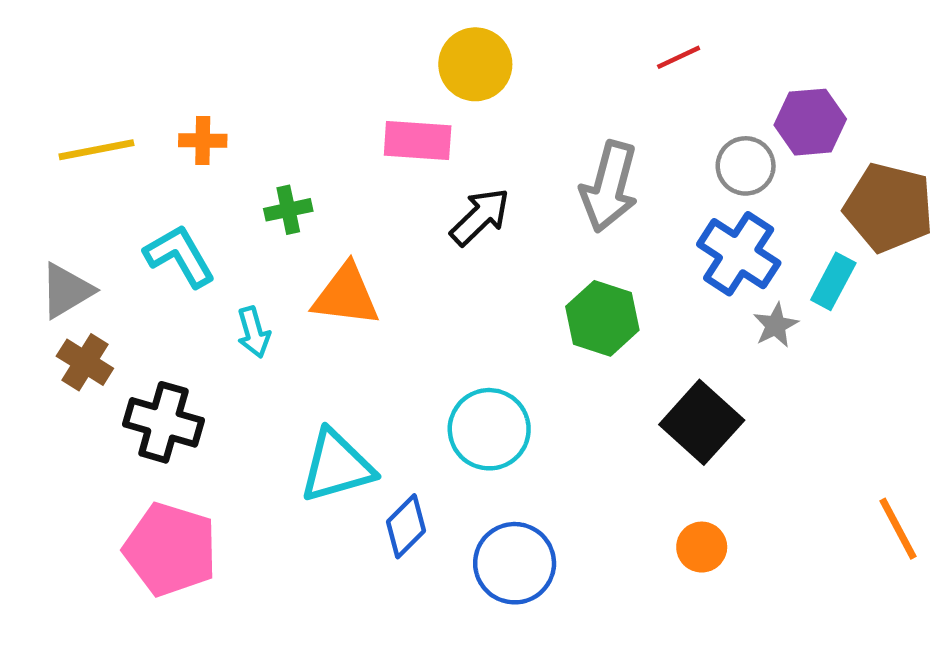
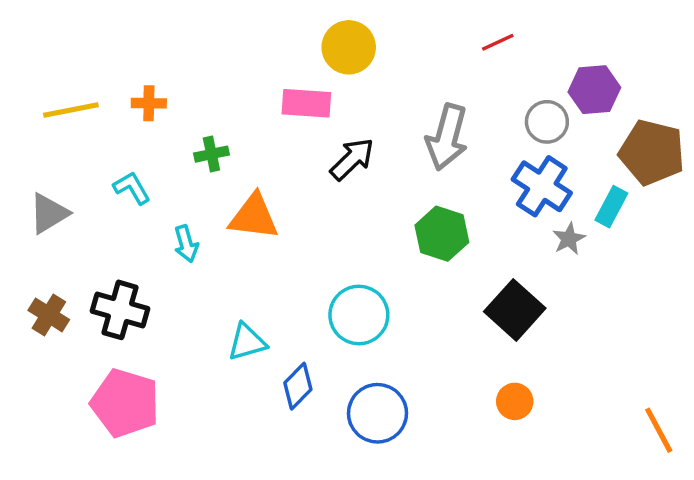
cyan L-shape: (180, 256) -> (132, 188), size x0.7
brown cross: (85, 362) -> (49, 315), moved
cyan triangle: (337, 466) -> (247, 342), size x0.7
orange line: (898, 529) -> (659, 430), moved

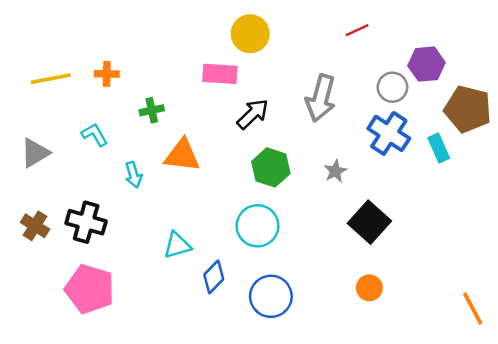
cyan rectangle: (611, 207) -> (439, 148), turned -52
green hexagon: (442, 234) -> (271, 167), moved
gray star: (569, 239) -> (335, 171), moved

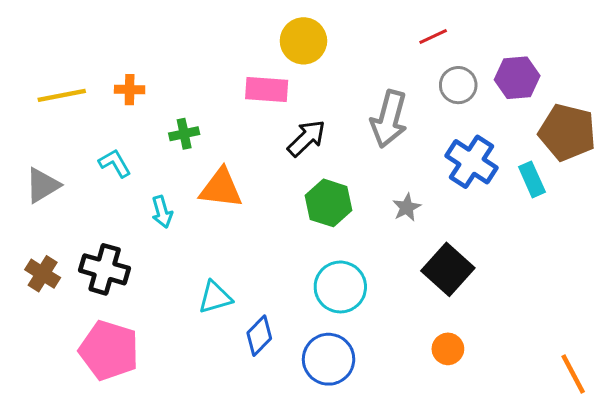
gray circle: (392, 87) -> (458, 85), moved
cyan circle: (258, 226) -> (340, 287), moved

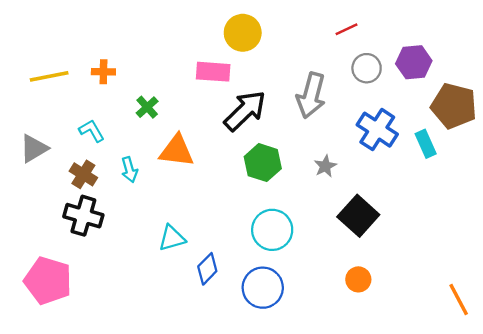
green cross: (184, 134) -> (147, 107), turned -30
black arrow: (306, 138) -> (245, 111), size x1.4
brown cross: (43, 274) -> (83, 174), moved
pink pentagon: (109, 350) -> (48, 281), moved

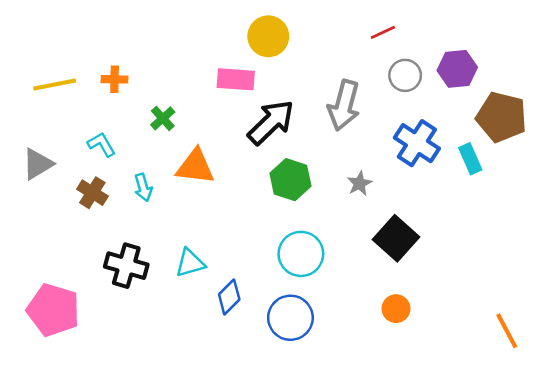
black cross: (83, 216) -> (126, 266), moved

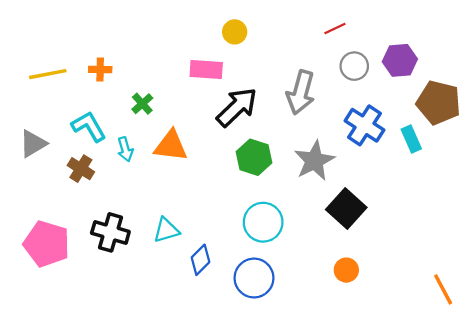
yellow circle: (268, 36) -> (235, 32), size x0.7
cyan L-shape: (102, 144) -> (89, 126), size x1.4
gray star: (360, 184) -> (314, 161), size x1.8
cyan arrow: (143, 187) -> (125, 149), moved
pink pentagon: (53, 310) -> (47, 244), moved

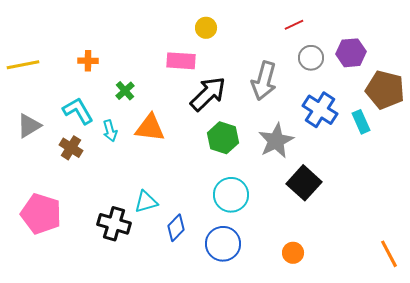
yellow line: (48, 74) -> (23, 65), moved
black cross: (110, 232) -> (114, 224), moved
orange circle: (346, 270) -> (293, 253), moved

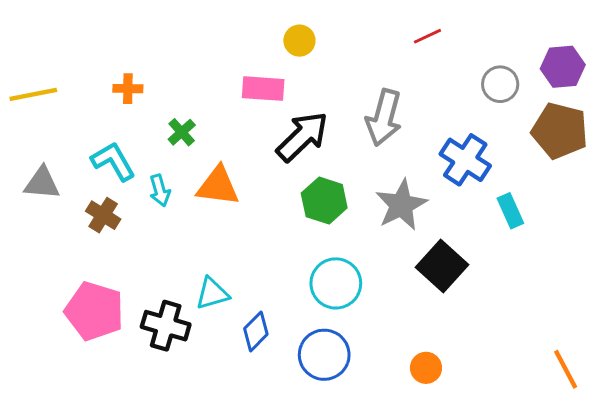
purple hexagon: (351, 53) -> (563, 67), moved
gray circle: (311, 58) -> (500, 84), moved
cyan rectangle: (361, 122) -> (510, 211), moved
gray triangle: (29, 126) -> (42, 183), turned 36
pink pentagon: (41, 214) -> (94, 311), moved

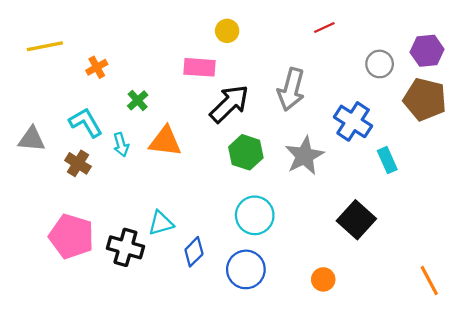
orange cross: (128, 89) -> (97, 67), turned -30
yellow line: (33, 94) -> (45, 46), moved
black square: (442, 266) -> (356, 220), moved

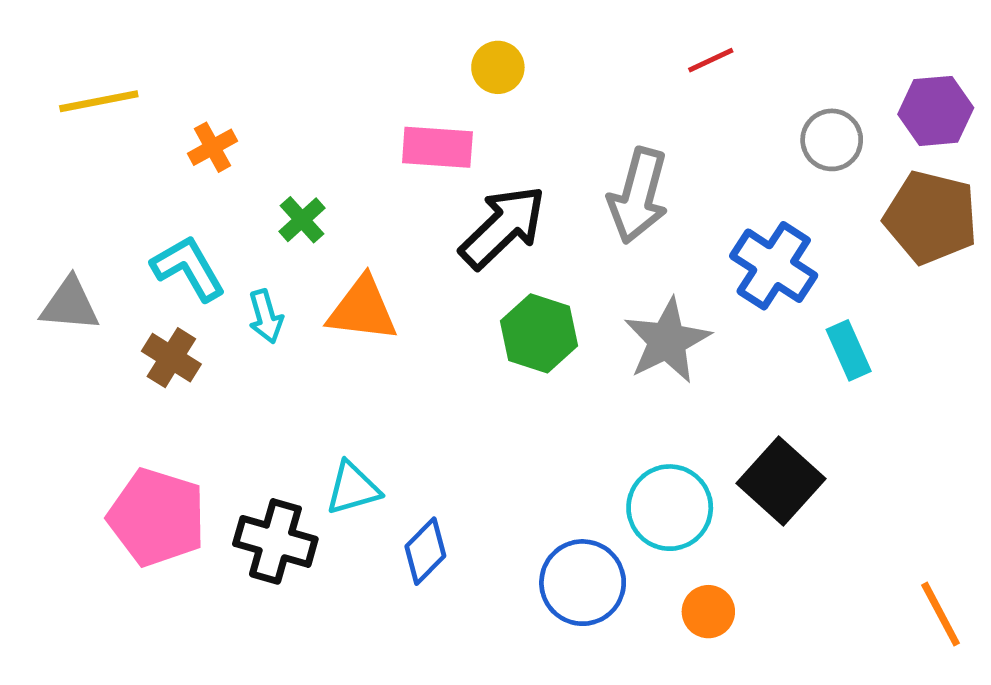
cyan circle: (255, 215) -> (670, 508), moved
blue circle: (246, 269) -> (583, 583), moved

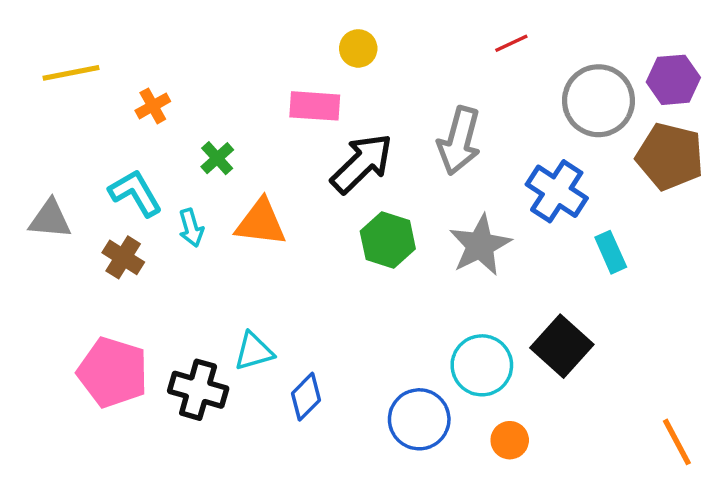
gray circle: (832, 140) -> (598, 101), size x1.6

